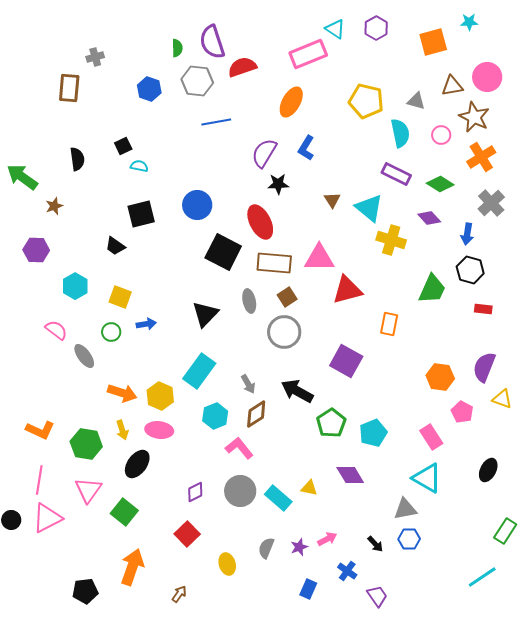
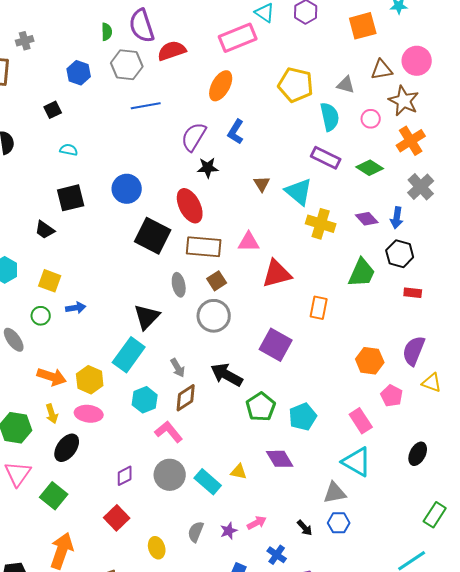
black square: (123, 146) -> (53, 110), moved
purple diamond: (429, 218) -> (367, 219), moved
pink triangle: (319, 258) -> (249, 242), size x0.7
black triangle: (205, 314) -> (147, 317), moved

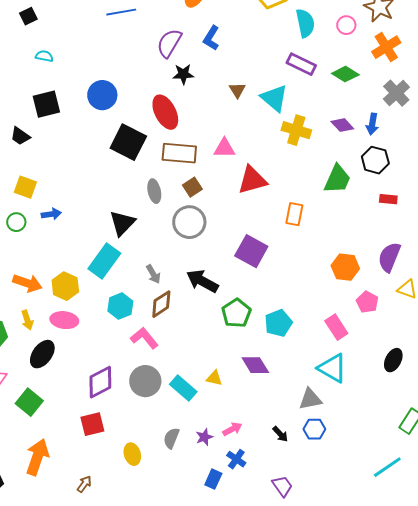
purple diamond: (125, 476) -> (100, 382), size x1.6
red square: (117, 518) -> (92, 424), turned 30
blue cross: (277, 555) -> (236, 459), moved

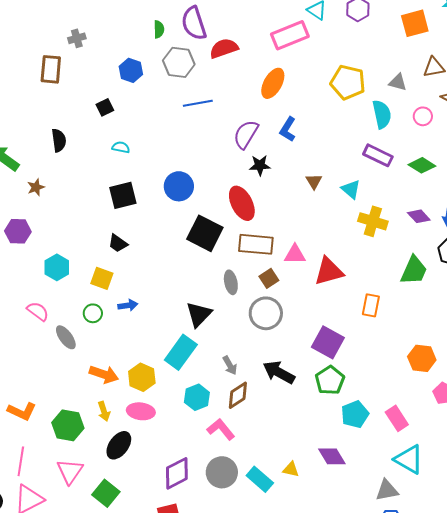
cyan triangle: (274, 98) -> (351, 189), size x0.7
black trapezoid: (20, 136) -> (118, 243), moved
pink triangle: (224, 148) -> (295, 254), moved
green pentagon: (236, 313) -> (330, 380), moved
pink rectangle: (336, 327) -> (397, 418), moved

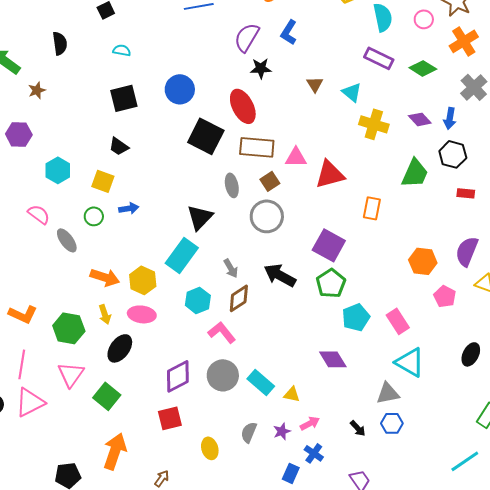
yellow triangle: (291, 469) -> (292, 394), moved

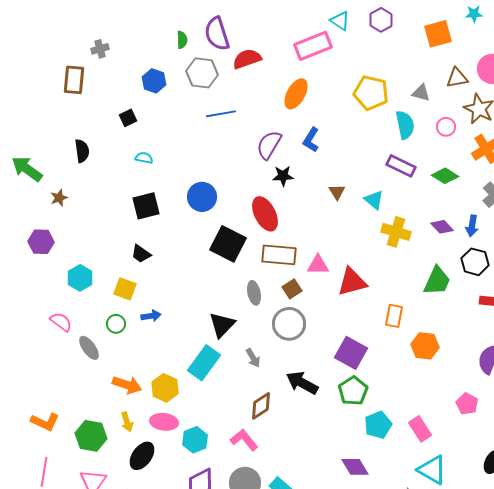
orange hexagon: (423, 261) -> (425, 346), moved
gray arrow: (231, 268) -> (253, 358), moved
cyan hexagon: (198, 300) -> (195, 440), moved

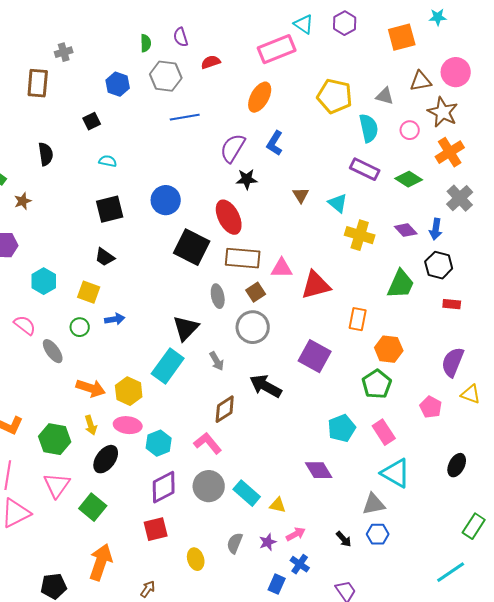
purple semicircle: (217, 34) -> (181, 37), size x0.6
red semicircle: (247, 59) -> (211, 62), size x0.7
green pentagon: (353, 391) -> (377, 384), moved

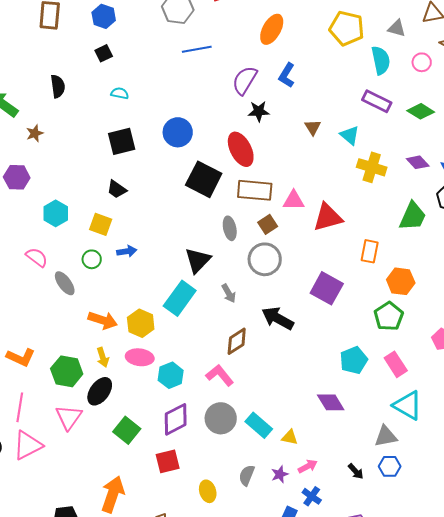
blue hexagon: (118, 84) -> (104, 16), moved
black ellipse: (106, 459) -> (100, 391), moved
green square: (93, 507) -> (127, 430), moved

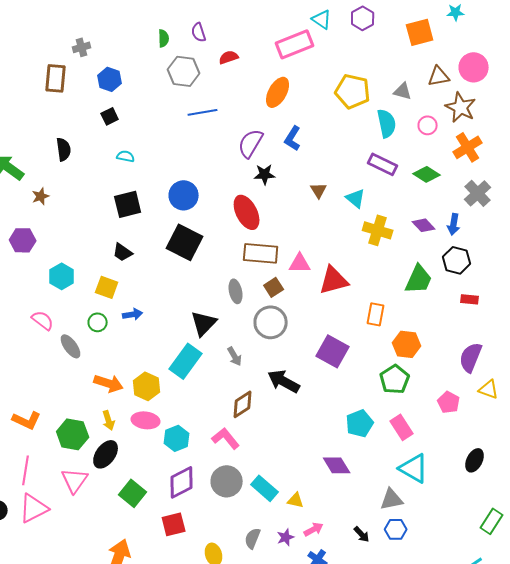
black square: (204, 179) -> (185, 242), moved

